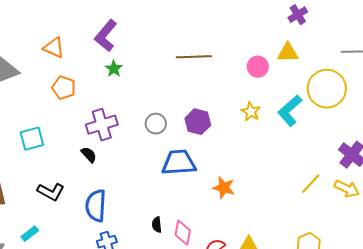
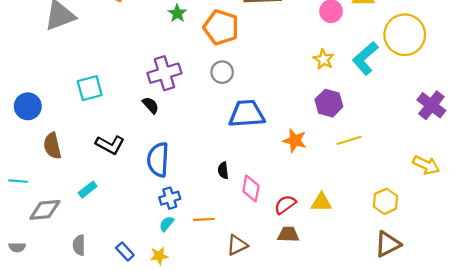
orange pentagon: (64, 88) -> (221, 27), moved, size x1.4
purple hexagon: (198, 122) -> (329, 103), moved
yellow line: (311, 184) -> (349, 140), moved, turned 30
yellow arrow: (347, 189) -> (426, 165), moved
black semicircle: (157, 225) -> (223, 170), moved

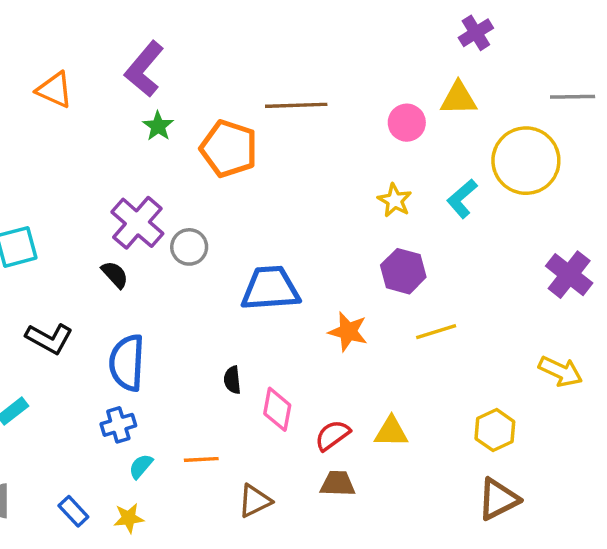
cyan L-shape: (365, 58) -> (462, 199), size x0.7
gray circle: (222, 72) -> (189, 247), moved
purple cross: (164, 73) -> (137, 223), turned -32
blue cross: (170, 198) -> (118, 425), moved

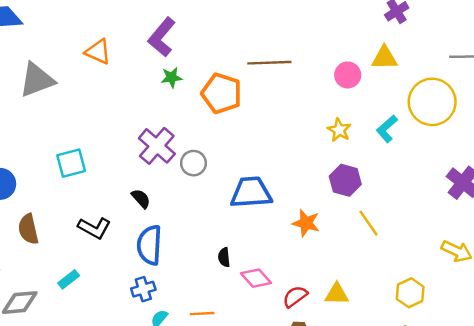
green star: (158, 126) -> (171, 77), turned 30
black semicircle: (115, 275) -> (141, 199), moved
yellow line: (436, 332) -> (368, 223), turned 72
pink diamond: (277, 409) -> (256, 278), turned -52

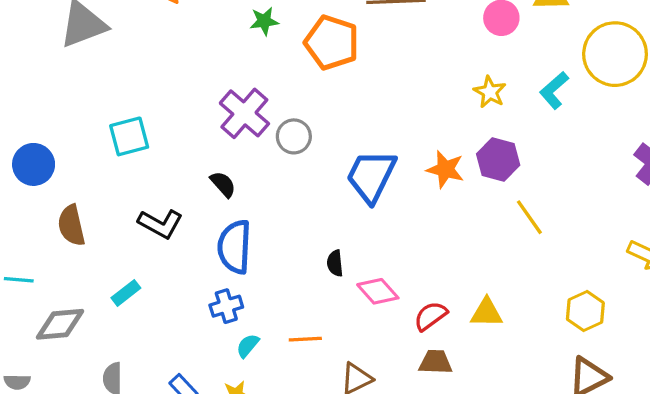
blue trapezoid: (251, 192) -> (371, 176), turned -60
orange star: (306, 223) -> (445, 169), moved

